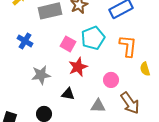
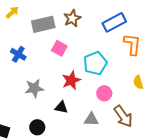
cyan pentagon: (93, 38) -> (95, 63), moved
pink square: (68, 44) -> (59, 48), moved
orange L-shape: (128, 46) -> (132, 44), moved

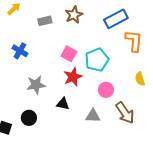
gray rectangle: (43, 24) -> (45, 21), size x0.6
pink square: (59, 48) -> (69, 54), moved
black circle: (37, 127) -> (29, 118), moved

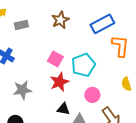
gray rectangle: (45, 21) -> (21, 25), moved
black triangle: (63, 104) -> (63, 109), moved

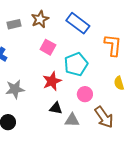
brown star: (60, 20) -> (40, 19), moved
blue rectangle: (102, 24) -> (78, 23), moved, turned 65
pink square: (55, 59) -> (48, 47), moved

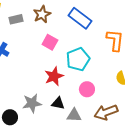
gray star: (15, 89) -> (32, 103), moved
brown arrow: (104, 117) -> (106, 112), turned 105

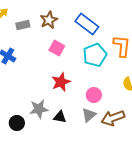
cyan pentagon: (78, 59) -> (95, 55), moved
black triangle: (58, 103) -> (60, 117), moved
gray triangle: (74, 115) -> (89, 115), moved, turned -42

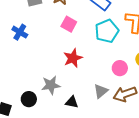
pink circle: (94, 95) -> (120, 68), moved
black triangle: (60, 117) -> (72, 102), moved

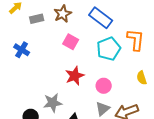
pink circle: (120, 68) -> (104, 86), moved

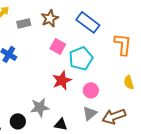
cyan pentagon: (109, 49) -> (81, 58), moved

